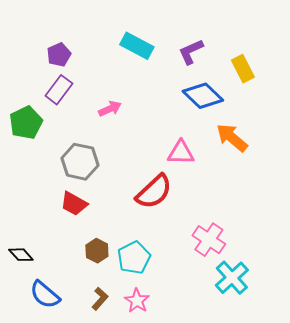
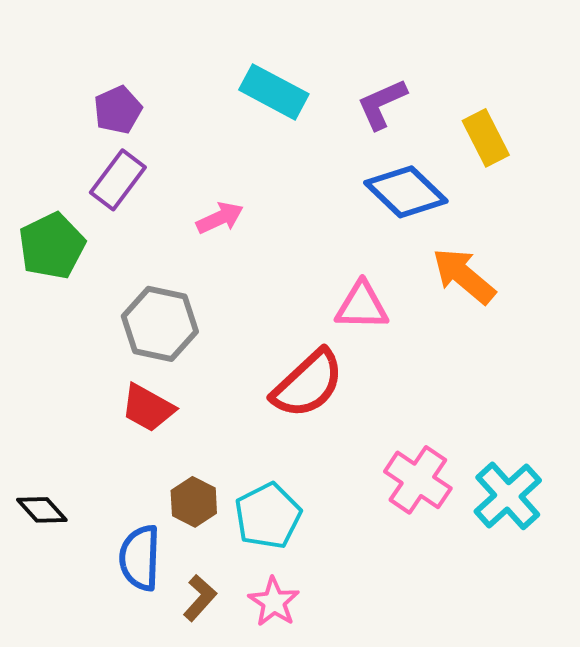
cyan cross: (232, 278) -> (508, 496), moved
blue semicircle: (45, 295) -> (140, 558), moved, turned 52

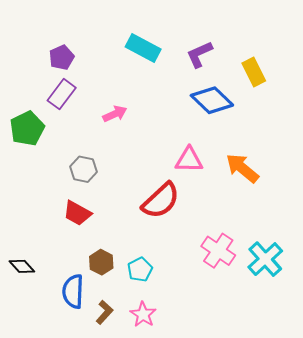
orange arrow: (464, 276) -> (242, 168), moved
gray hexagon: (160, 324) -> (84, 169), size x0.7
cyan pentagon: (268, 516) -> (140, 269), size x0.7

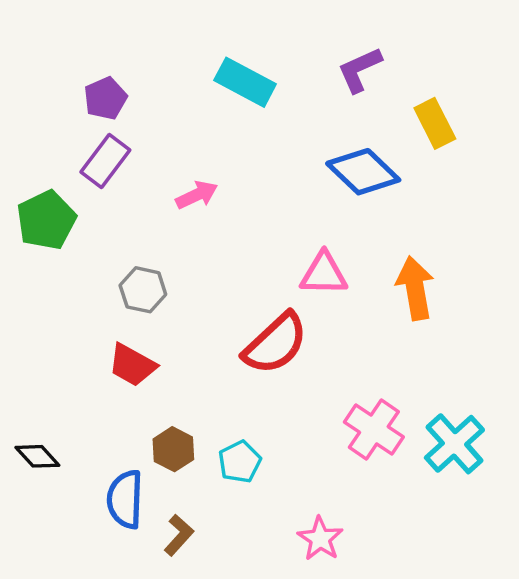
purple L-shape: (199, 54) -> (360, 70), moved
orange arrow: (242, 168) -> (415, 288), turned 40
pink star: (143, 314) -> (320, 539), moved

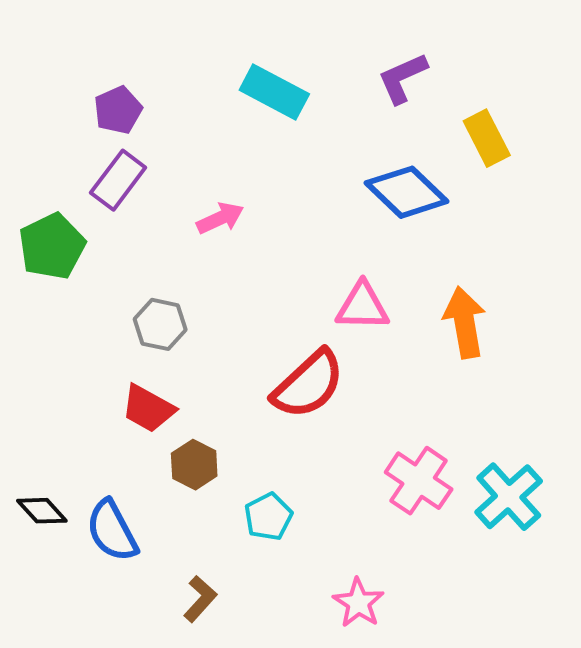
brown hexagon: (173, 449) -> (194, 465), moved
blue semicircle: (125, 499) -> (112, 531), moved, turned -30

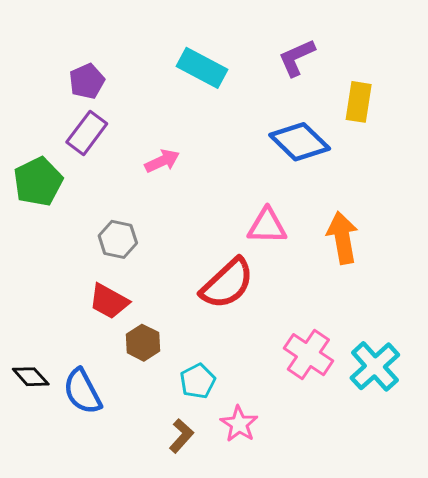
yellow rectangle: (487, 138) -> (359, 102), turned 36
brown L-shape: (200, 599) -> (181, 436), moved
pink star: (358, 603) -> (239, 424), moved

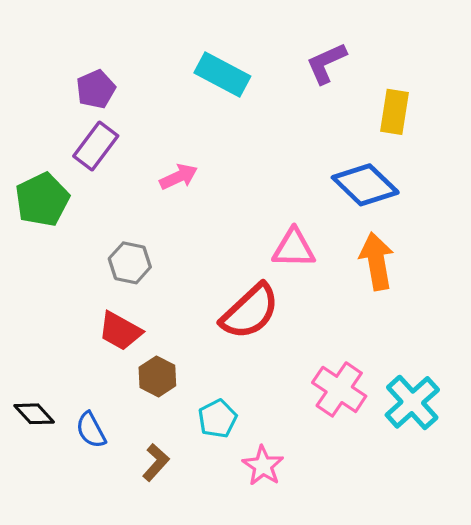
blue diamond: (300, 142) -> (365, 185), moved
blue semicircle: (82, 391) -> (91, 430), size x0.7
brown L-shape: (181, 436) -> (156, 462), moved

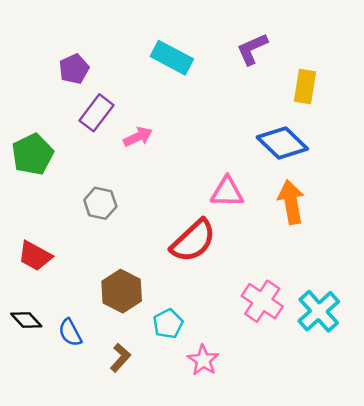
purple rectangle: (96, 146) -> (97, 113), moved
red trapezoid: (120, 331) -> (35, 256), moved
brown hexagon: (157, 376) -> (122, 291), size x1.4

